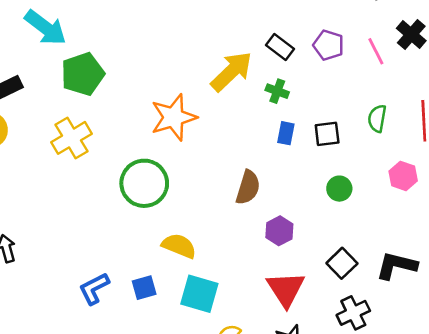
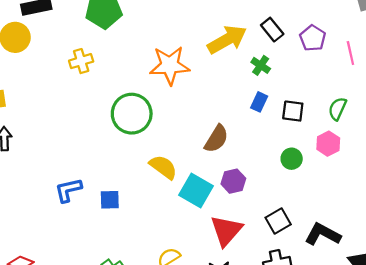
yellow cross: (72, 138) -> (81, 61), size x0.7
pink hexagon: (403, 176) -> (328, 144), moved
yellow semicircle: (179, 246) -> (163, 167), moved
cyan square: (199, 294) -> (196, 191), moved

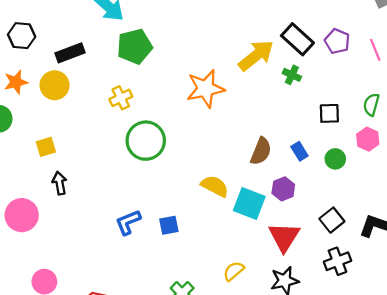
black rectangle: (272, 30) -> (297, 39), size x1.4
blue rectangle: (259, 102) -> (299, 151), moved, turned -48
green circle: (132, 114) -> (146, 141), moved

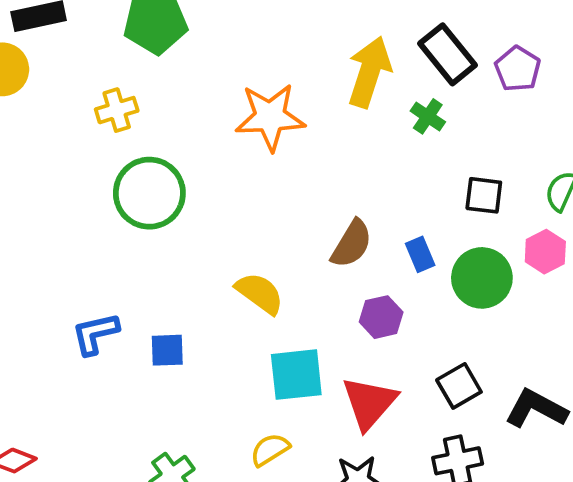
yellow arrow: (256, 56) -> (369, 72), turned -42
green circle: (335, 159) -> (482, 278), size x1.6
cyan square: (249, 203) -> (296, 375), moved, turned -36

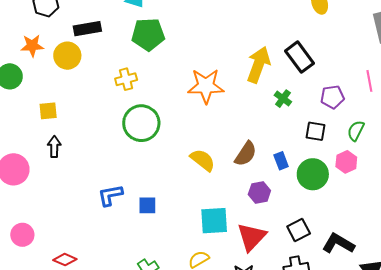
purple pentagon: (518, 69) -> (332, 97), moved, turned 30
green cross: (428, 116) -> (283, 99), moved
yellow semicircle: (260, 293) -> (203, 160), moved

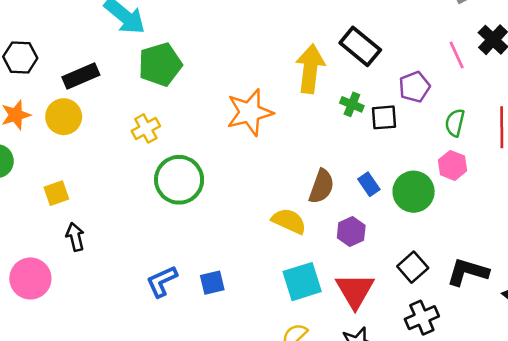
black square: (316, 131) -> (384, 117), moved
yellow semicircle: (203, 160) -> (289, 221), moved

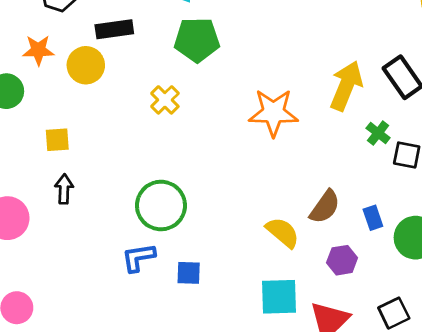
yellow cross: (146, 128) -> (165, 100), turned -32
green circle: (179, 180) -> (161, 206), moved

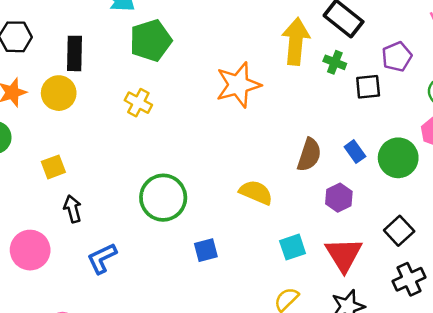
black rectangle: (114, 29) -> (74, 53), turned -64
green cross: (378, 133) -> (335, 62), moved
yellow semicircle: (283, 232) -> (256, 192), moved
blue L-shape: (138, 257) -> (102, 258), moved
cyan square: (279, 297) -> (293, 247), size x0.7

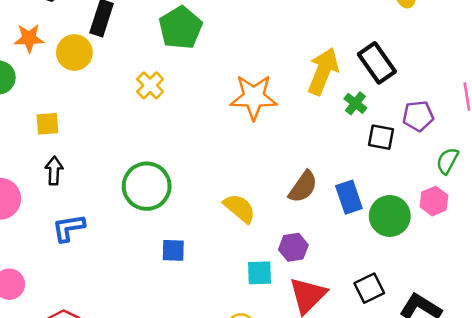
green pentagon: (151, 40) -> (180, 28), turned -30
blue rectangle: (355, 152) -> (349, 197), size x1.4
purple hexagon: (339, 198) -> (293, 247), moved

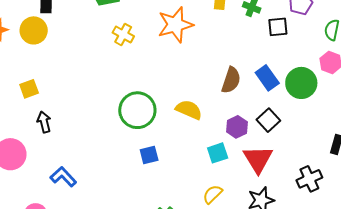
yellow cross: (150, 85) -> (123, 34), moved
green circle: (147, 186) -> (137, 110), moved
blue L-shape: (68, 228) -> (63, 177), moved, turned 72
black square: (369, 288) -> (268, 120), moved

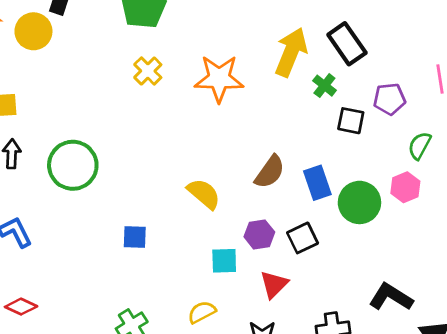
green circle: (137, 110) -> (73, 165), moved
red triangle: (258, 159) -> (274, 284), size x0.7

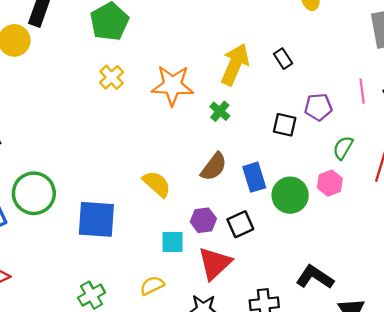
black rectangle: (347, 44) -> (283, 59), size x0.6
green cross: (324, 86) -> (220, 111), moved
green circle: (73, 165) -> (34, 193), moved
blue square: (135, 237) -> (96, 219), size x1.8
red triangle: (274, 284) -> (215, 263), size x1.4

